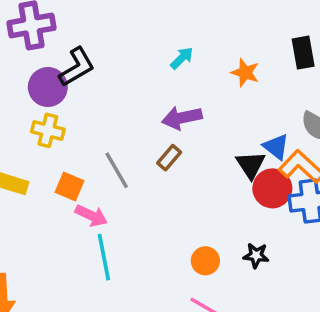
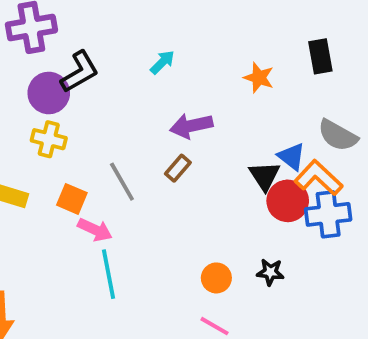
cyan arrow: (182, 58) -> (162, 62), moved

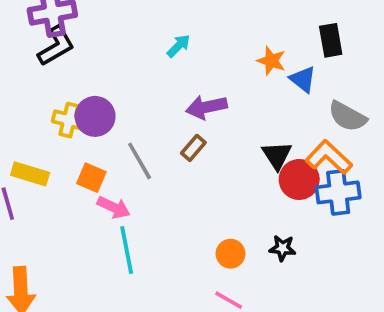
black L-shape: (80, 72) -> (56, 46), moved
purple circle: (49, 93) -> (95, 116), moved
blue triangle: (292, 157) -> (303, 79), moved

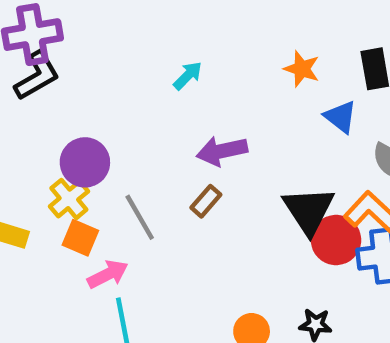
orange star: (271, 61) -> (302, 69), moved
yellow cross: (69, 120) -> (69, 199), moved, turned 36
black triangle: (277, 155) -> (309, 210), size x1.4
pink arrow: (114, 207) -> (108, 274), turned -52

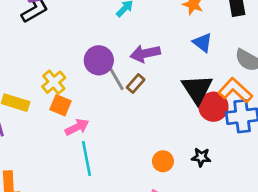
blue triangle: (341, 117) -> (203, 43), moved
purple circle: (85, 162) -> (99, 60), moved
gray line: (140, 217) -> (115, 77), moved

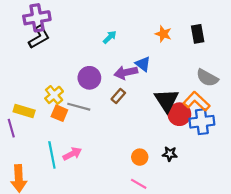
blue triangle: (203, 43) -> (143, 64), moved
gray line: (115, 77) -> (79, 107), moved, turned -45
pink arrow: (77, 127) -> (72, 154), moved
cyan line: (87, 159) -> (52, 155), moved

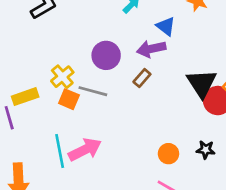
blue triangle: (143, 64) -> (166, 26), moved
yellow rectangle: (24, 111) -> (25, 97), turned -36
pink arrow: (72, 154) -> (85, 150), size x1.4

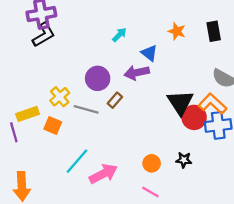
brown rectangle: (142, 78) -> (115, 100), moved
orange square: (69, 99) -> (53, 125), moved
pink arrow: (85, 150) -> (103, 174), moved
cyan line: (60, 151) -> (77, 161), moved, turned 52

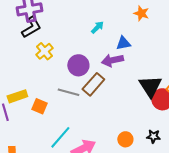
orange star: (177, 31) -> (141, 13), moved
blue triangle: (149, 53) -> (123, 43), turned -49
yellow cross: (60, 97) -> (44, 51), moved
brown rectangle: (115, 100) -> (93, 84), size x1.6

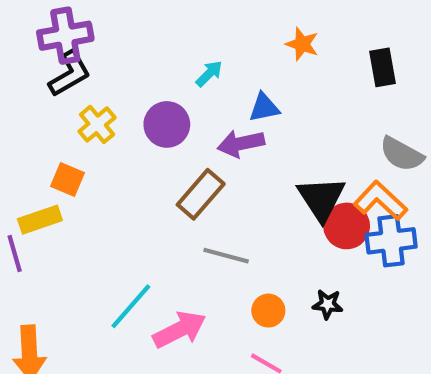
purple circle: (78, 65) -> (167, 124), moved
gray line: (68, 92) -> (226, 256), moved
orange square: (39, 106) -> (67, 179), moved

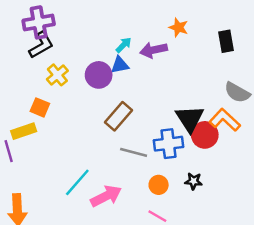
blue triangle: (264, 108) -> (120, 65), moved
purple arrow: (241, 143) -> (154, 50), moved
blue cross: (391, 241) -> (169, 144), moved

